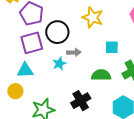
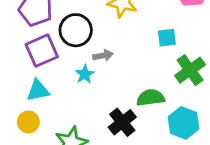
cyan square: (112, 47) -> (167, 38), moved
green semicircle: (101, 75) -> (151, 98), moved

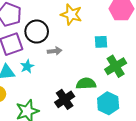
cyan star: (85, 74) -> (27, 66), moved

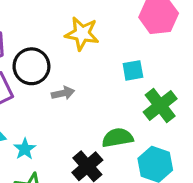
cyan star: (27, 66) -> (25, 149), moved

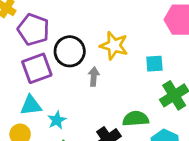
yellow star: (82, 34) -> (114, 46), moved
gray arrow: (63, 93) -> (94, 77), turned -78

